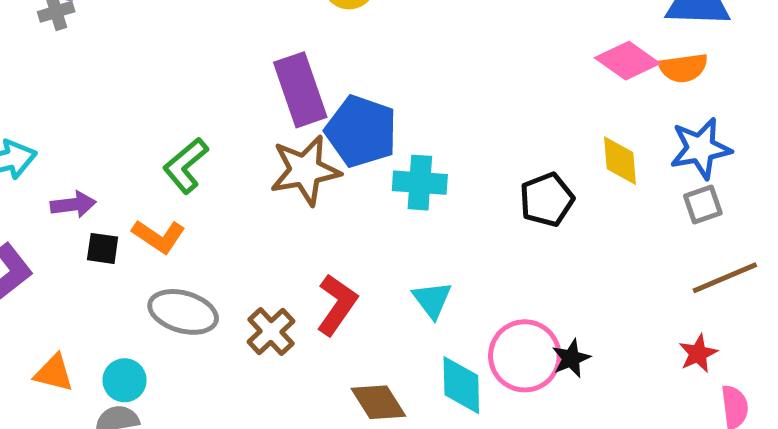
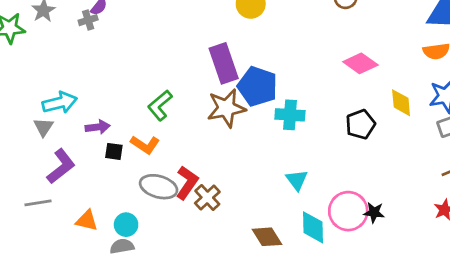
pink diamond: (627, 61) -> (360, 63), moved
red L-shape: (337, 305) -> (187, 183), moved
black star: (571, 358) -> (374, 212), turned 30

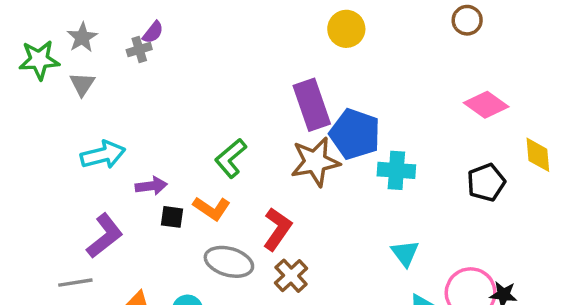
gray triangle: (43, 127) -> (82, 84), moved
red L-shape: (187, 183) -> (277, 229), moved

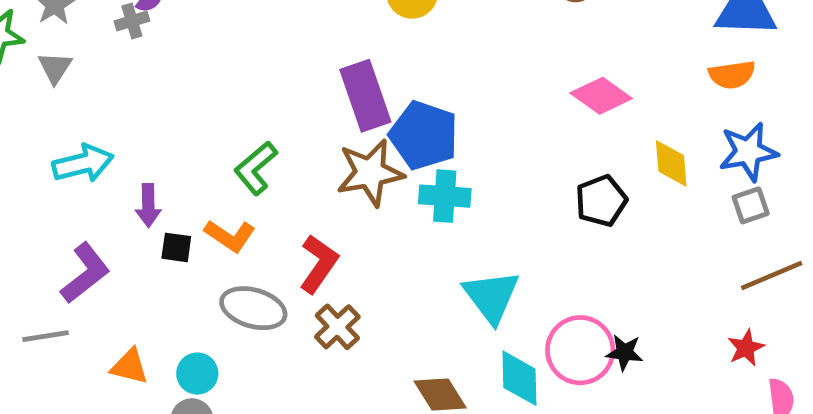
cyan cross: (396, 170) -> (445, 196), moved
purple arrow: (151, 186) -> (148, 205), turned 96
cyan triangle: (405, 253) -> (491, 296), size x1.5

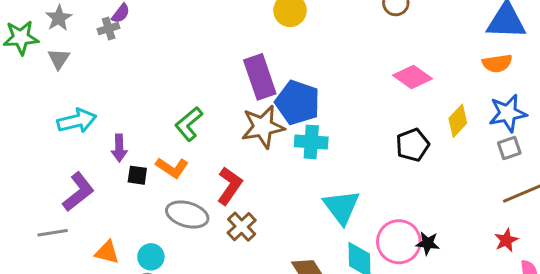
yellow diamond: (671, 163) -> (458, 121), turned 48

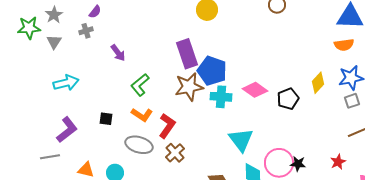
gray cross: (109, 29) -> (86, 31), moved
pink diamond: (412, 77) -> (255, 90), moved
purple arrow: (119, 148) -> (118, 53), moved, turned -36
orange L-shape: (172, 168) -> (142, 115), moved
red star: (506, 240) -> (338, 162), moved

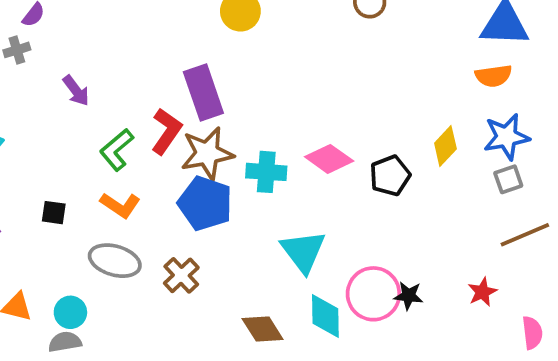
blue pentagon: (212, 71) -> (205, 203), moved
red L-shape: (167, 126) -> (166, 131), moved

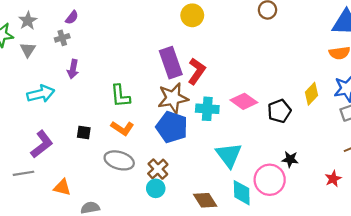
purple arrow: (76, 91) -> (73, 69), moved, turned 48
red L-shape: (166, 131) -> (197, 71), moved
green L-shape: (117, 150) -> (120, 96), turned -55
black star: (409, 296) -> (290, 159), moved
cyan circle: (70, 312) -> (156, 188), moved

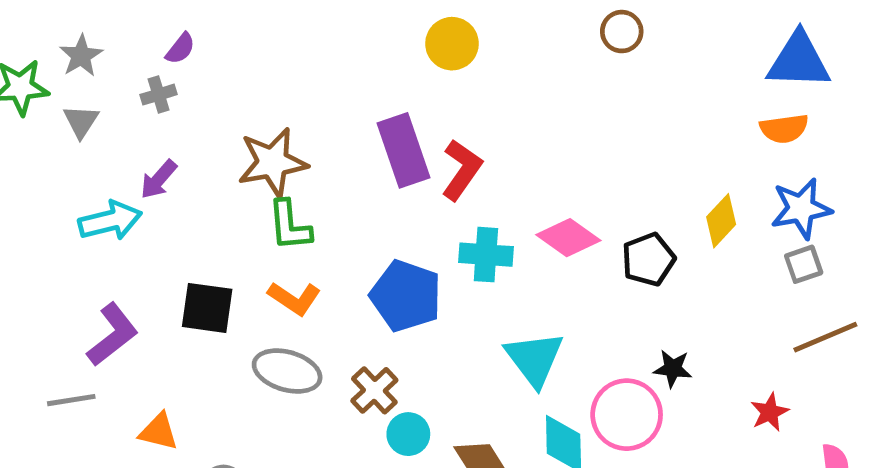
purple arrow: (73, 69) -> (159, 179), moved, turned 30
brown star: (173, 98) -> (273, 162), moved
black square: (84, 132) -> (207, 308), size x1.6
cyan circle: (156, 188) -> (408, 434), moved

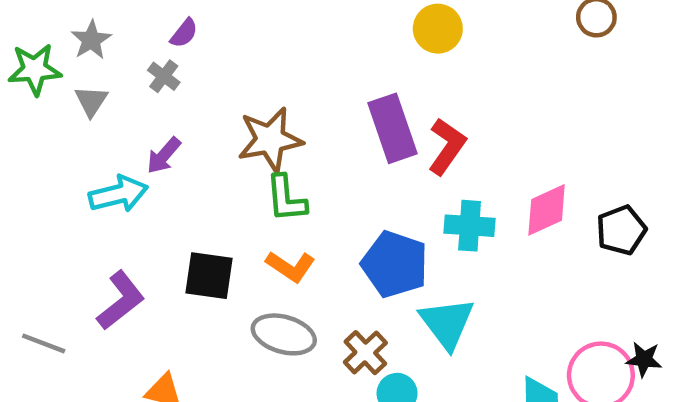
gray cross: (159, 95) -> (164, 76), turned -36
pink diamond: (568, 238) -> (547, 210), turned -60
cyan triangle: (534, 359) -> (447, 323), moved
black star: (673, 369) -> (644, 359), moved
gray line: (71, 400) -> (44, 343), moved, turned 30

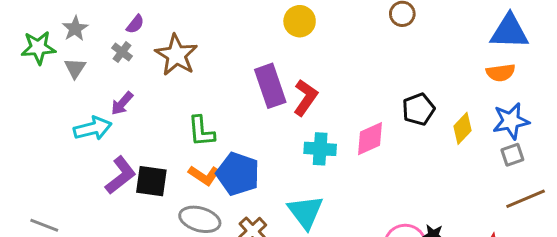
brown star: (270, 140) -> (176, 55), moved, turned -30
black pentagon: (621, 230) -> (418, 109), moved
blue pentagon: (395, 264) -> (238, 174), moved
purple L-shape: (121, 300) -> (121, 175), moved

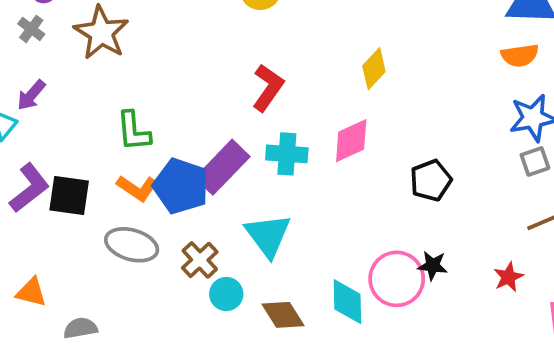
purple rectangle: (270, 86) -> (222, 167), moved, turned 63
black pentagon: (418, 109) -> (431, 180), moved
yellow diamond: (462, 128) -> (374, 69), moved

